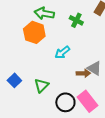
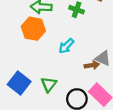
blue square: (14, 80) -> (19, 83), size x1.5

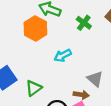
brown arrow: (92, 65) -> (81, 95), moved

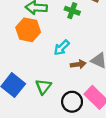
brown arrow: (81, 95) -> (78, 64), moved

